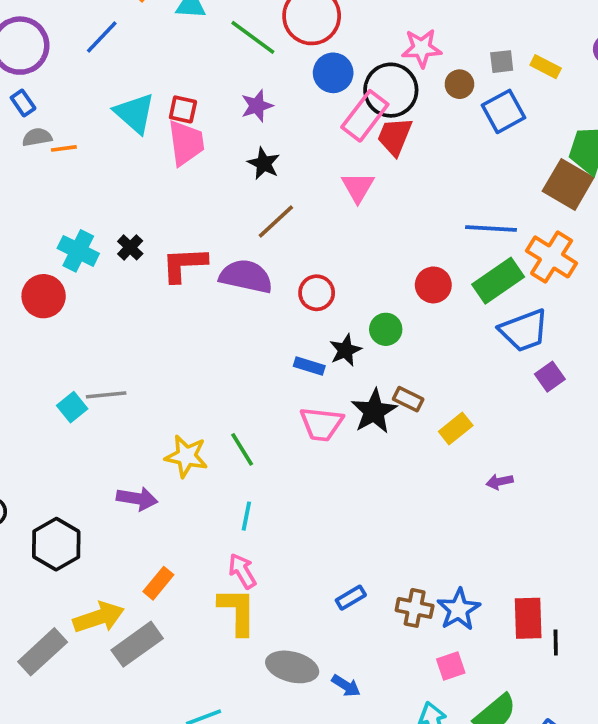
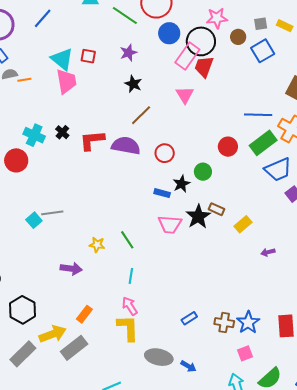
pink trapezoid: (186, 143) -> (66, 81), moved
yellow star: (186, 456) -> (97, 245), size x0.7
black hexagon: (56, 544) -> (22, 310), moved

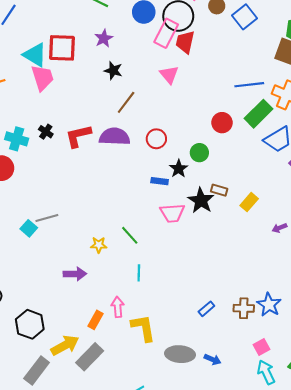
red square: (88, 56) -> (62, 48), size x1.8
pink arrow: (130, 306) -> (118, 307), moved, turned 36
pink square: (245, 353) -> (261, 347), moved

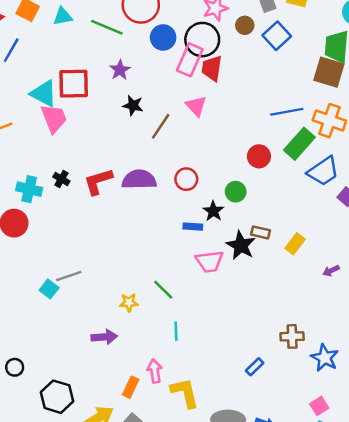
brown line: (126, 102) -> (161, 126), moved
brown cross: (244, 308) -> (292, 336), moved

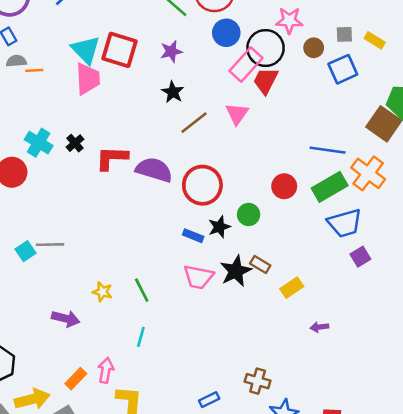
red circle: (186, 179) -> (202, 185), size x1.6

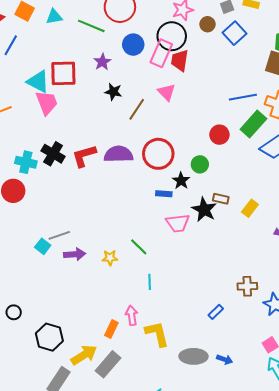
blue circle: (226, 33) -> (133, 45), moved
black cross: (75, 143) -> (53, 154), size x1.6
purple arrow: (66, 319) -> (75, 254), moved

